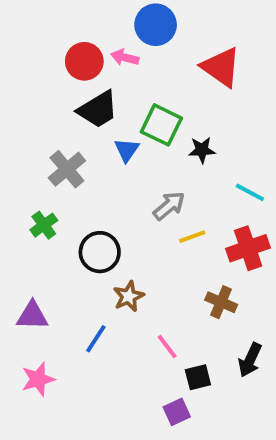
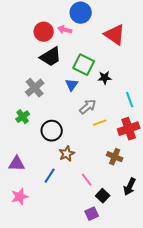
blue triangle: (127, 150) -> (72, 85), moved
cyan line: (250, 192) -> (130, 100), turned 42
black square: (198, 377) -> (103, 196), turned -32

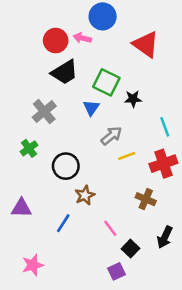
pink star: (20, 197) -> (33, 265), moved

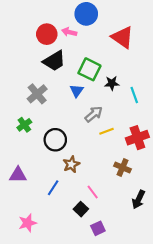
cyan line: (165, 127) -> (134, 95), moved
black square: (130, 249) -> (81, 209), moved

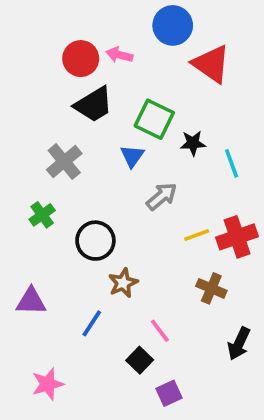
blue circle: (86, 14) -> (173, 25), moved
yellow line: (106, 131) -> (197, 235), moved

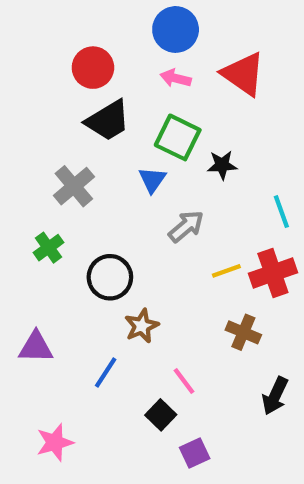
blue circle: (173, 25) -> (176, 29), moved
pink arrow: (119, 55) -> (176, 78), moved
cyan line: (232, 163) -> (281, 212), moved

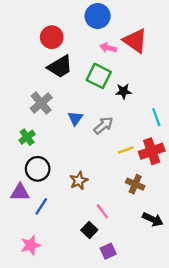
pink arrow: (176, 78) -> (108, 48), moved
blue triangle: (152, 180) -> (75, 118), moved
black circle: (110, 277) -> (38, 169), moved
blue line: (106, 373) -> (41, 206), moved
black arrow: (275, 396) -> (153, 219), turned -90

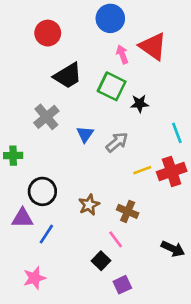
red circle: (52, 37) -> (48, 33), moved
pink arrow: (108, 48) -> (122, 54), turned 56
green cross: (27, 137) -> (13, 156), moved, turned 35
brown cross: (135, 184) -> (128, 211), moved

